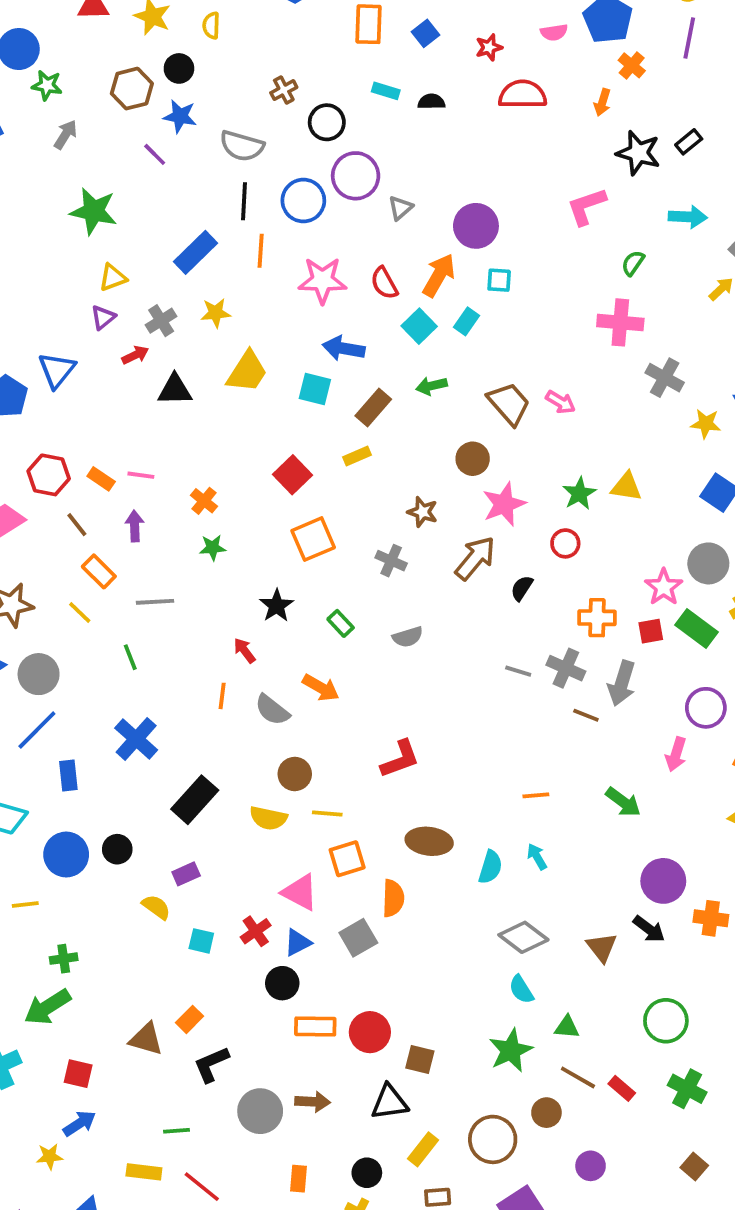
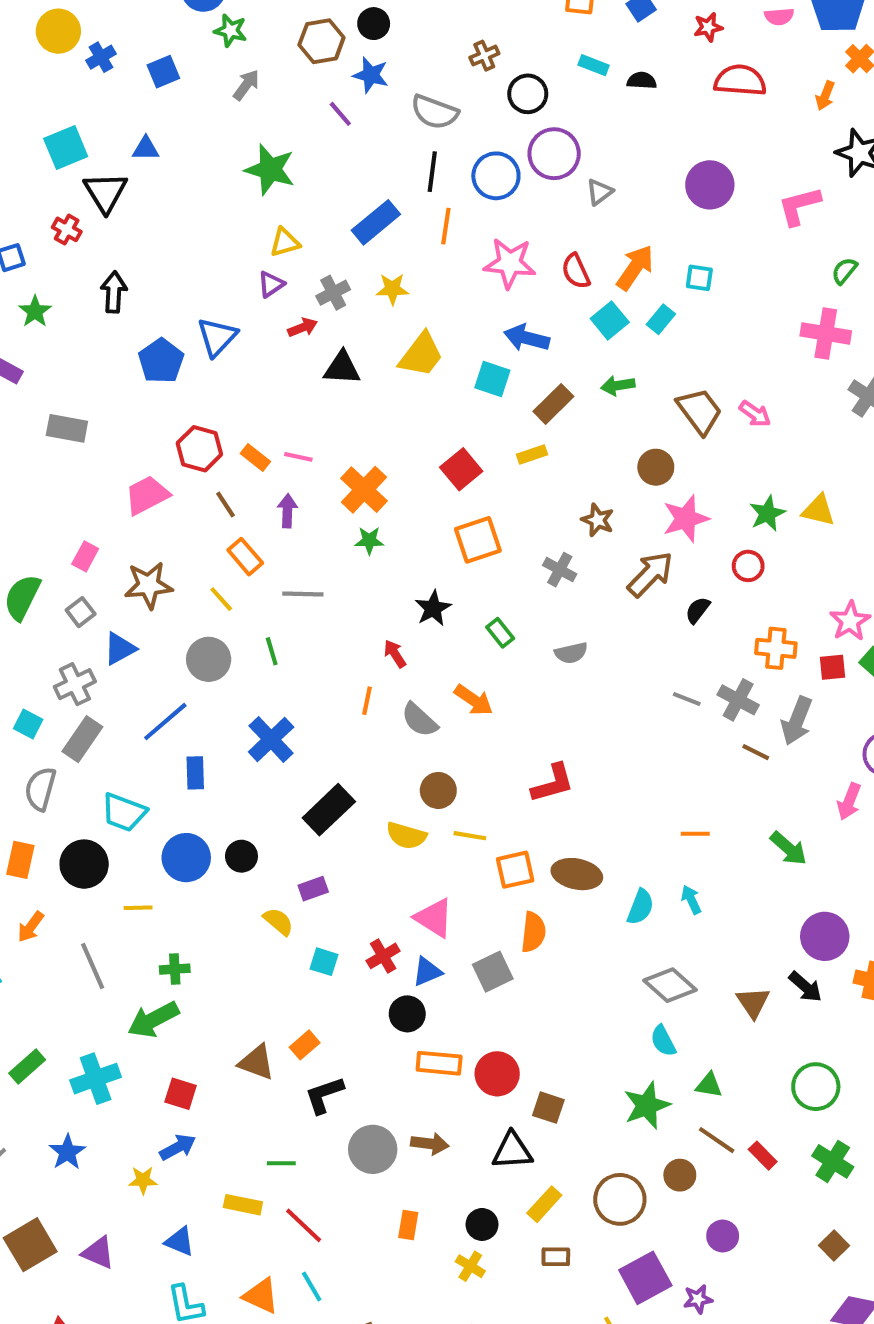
purple circle: (476, 226) -> (710, 185), moved
orange cross: (204, 501) -> (364, 490), size x1.6
gray circle: (39, 674) -> (209, 659), moved
orange square: (347, 859) -> (515, 870), moved

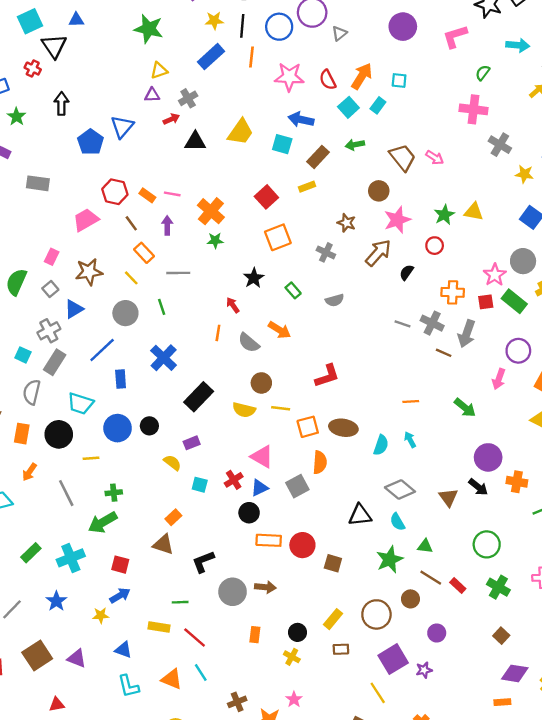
purple triangle: (271, 284) -> (152, 95), turned 35
yellow star: (392, 289) -> (214, 21), moved
orange rectangle: (305, 1045) -> (173, 517), moved
black triangle: (512, 1151) -> (360, 515), moved

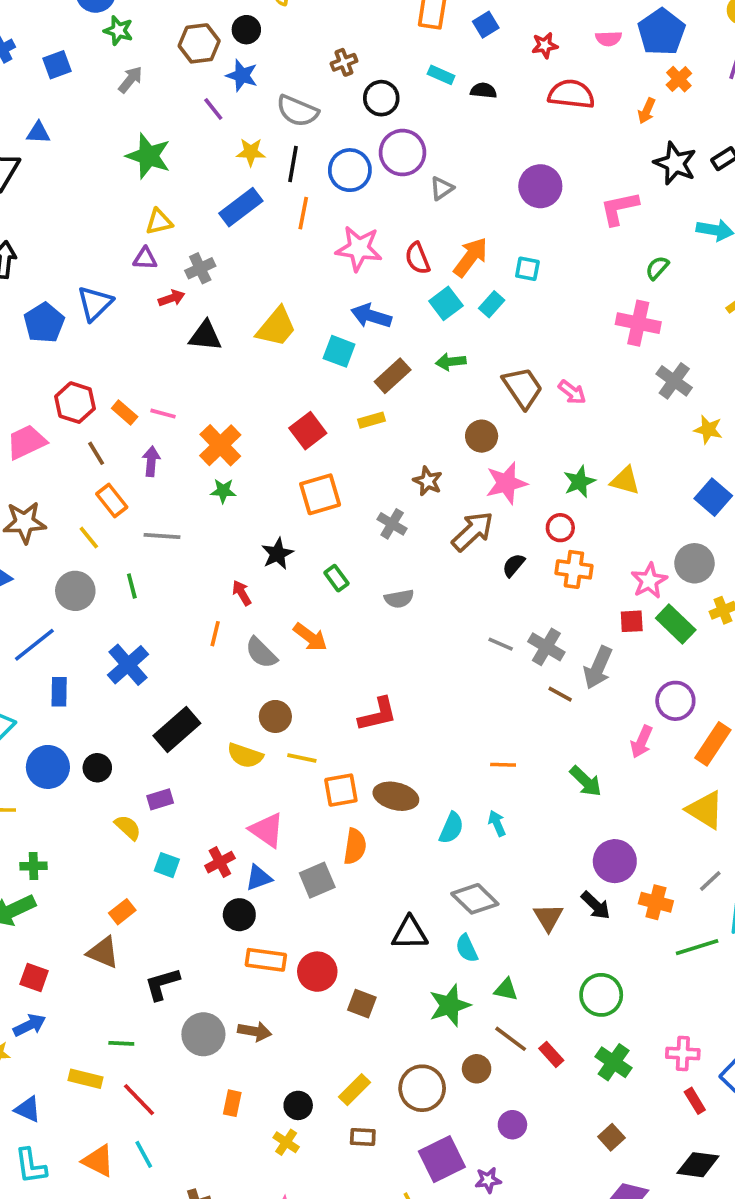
orange cross: (453, 292) -> (574, 569), moved

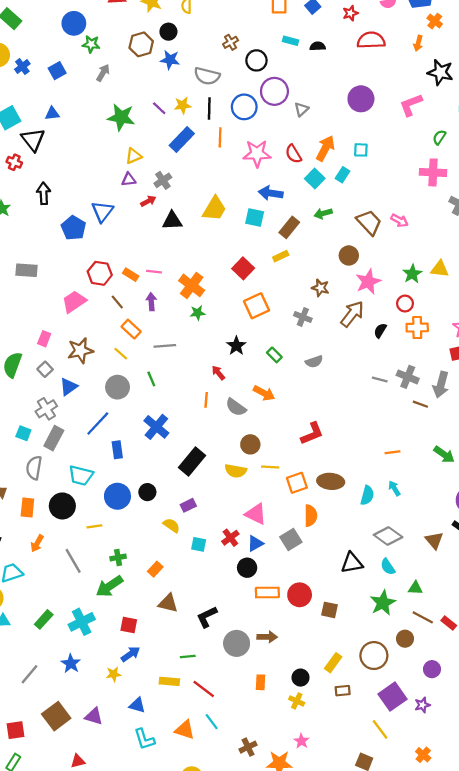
purple line: (213, 109) -> (159, 108), moved
orange rectangle: (122, 912) -> (155, 569), moved

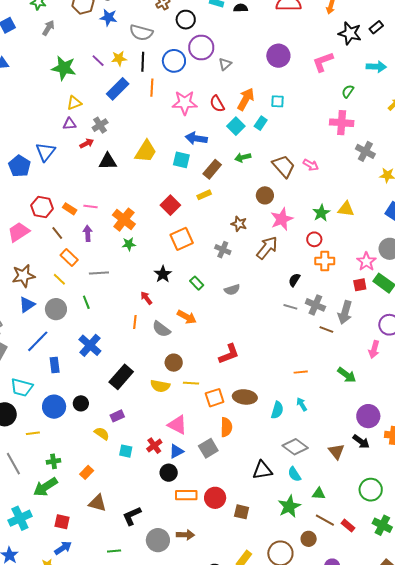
black semicircle: (380, 331) -> (294, 280), moved
blue triangle: (69, 387) -> (27, 305), moved

